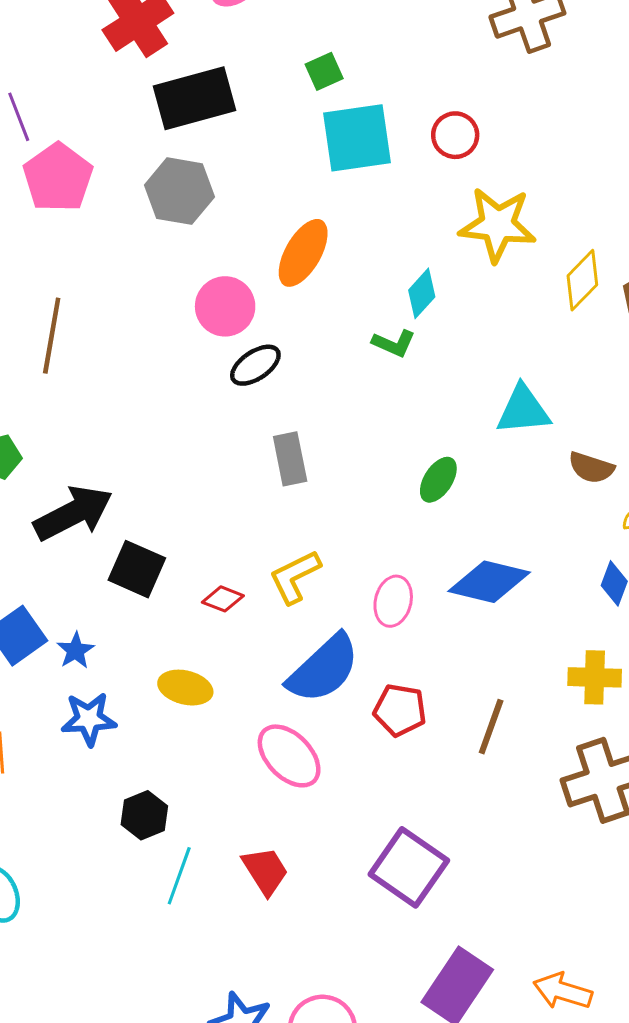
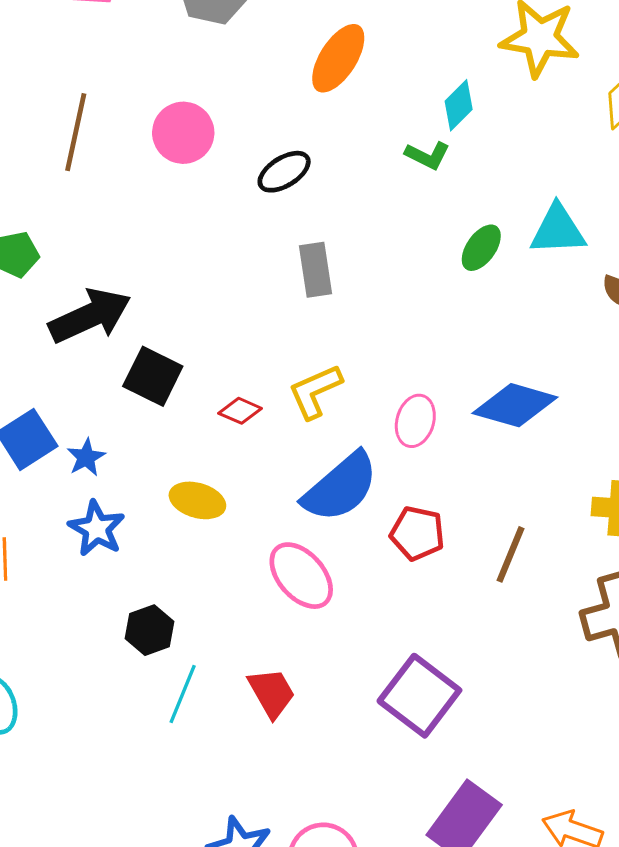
pink circle: (225, 306) -> (183, 133), moved
green ellipse: (438, 480) -> (481, 248), moved
blue star: (89, 719) -> (97, 529), turned 30

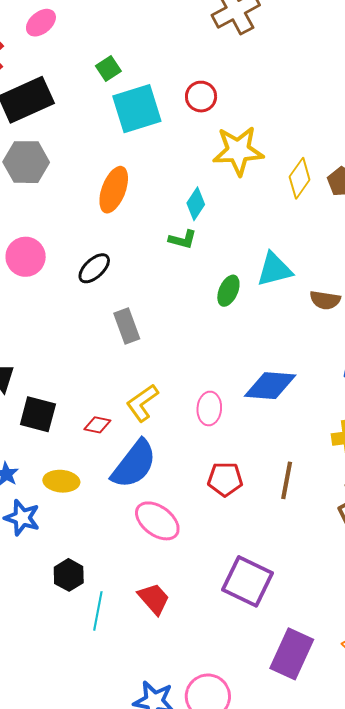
blue semicircle: (341, 487) -> (134, 464), moved
yellow ellipse: (197, 500) -> (61, 481), moved

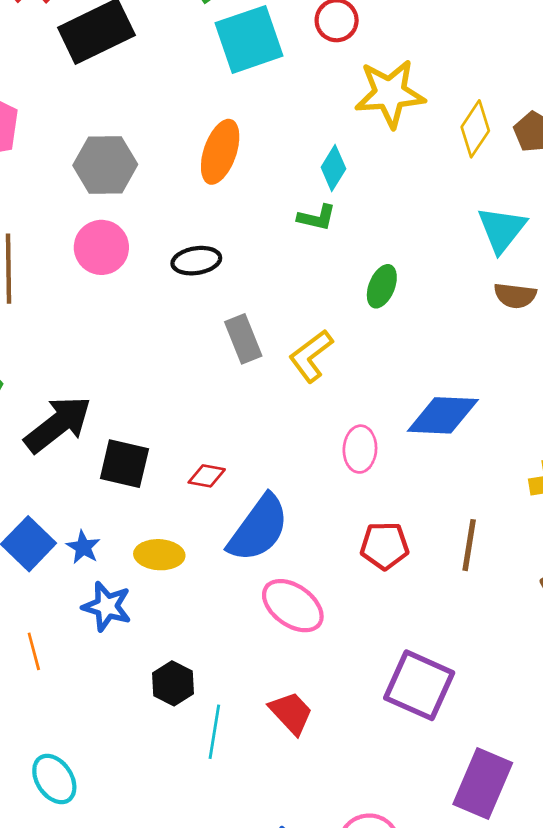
gray hexagon: (26, 162) -> (105, 165), moved
black ellipse: (94, 268) -> (196, 261), turned 36
cyan triangle: (274, 270) -> (502, 229), moved, turned -36
yellow L-shape: (142, 403) -> (311, 356), moved

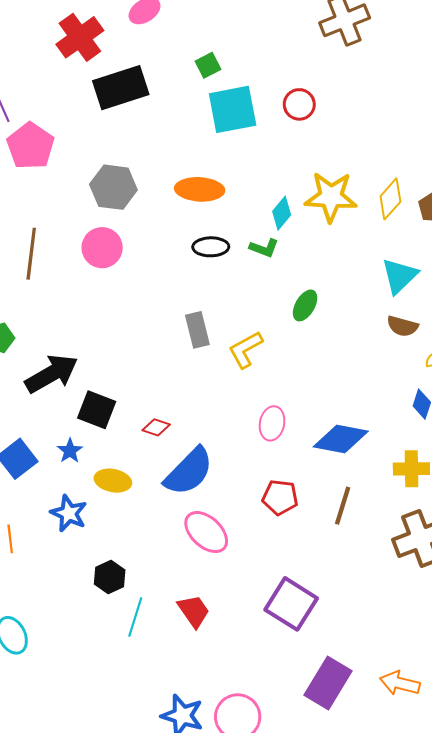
yellow star: (390, 93) -> (331, 197), moved
orange ellipse: (220, 152) -> (200, 189), turned 66
black ellipse: (196, 261) -> (211, 247), moved
blue diamond: (443, 415) -> (341, 439), moved
blue star: (83, 547) -> (70, 451), moved

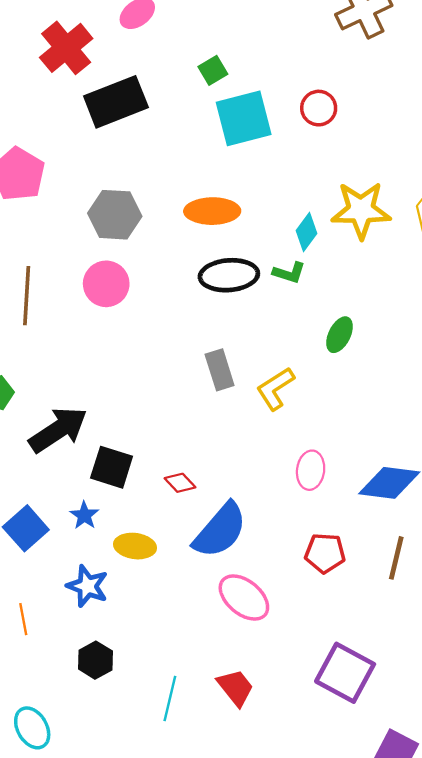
black ellipse: (211, 247) -> (229, 275), size x1.4
red diamond: (156, 427) -> (180, 483), turned 32
black hexagon: (110, 577) -> (95, 660), moved

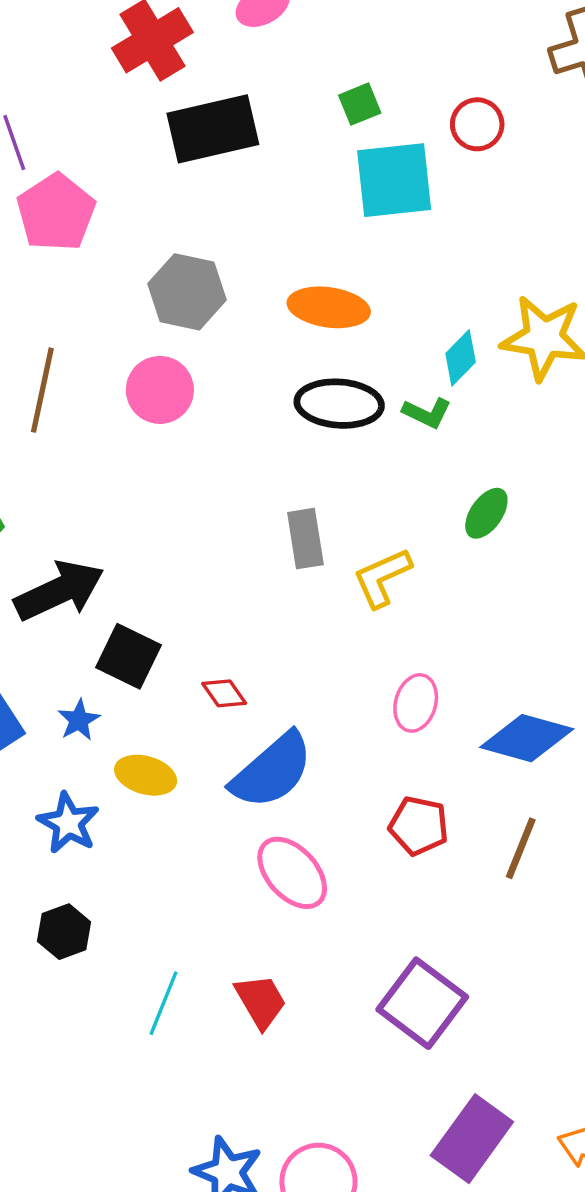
red circle: (319, 108) -> (477, 124), moved

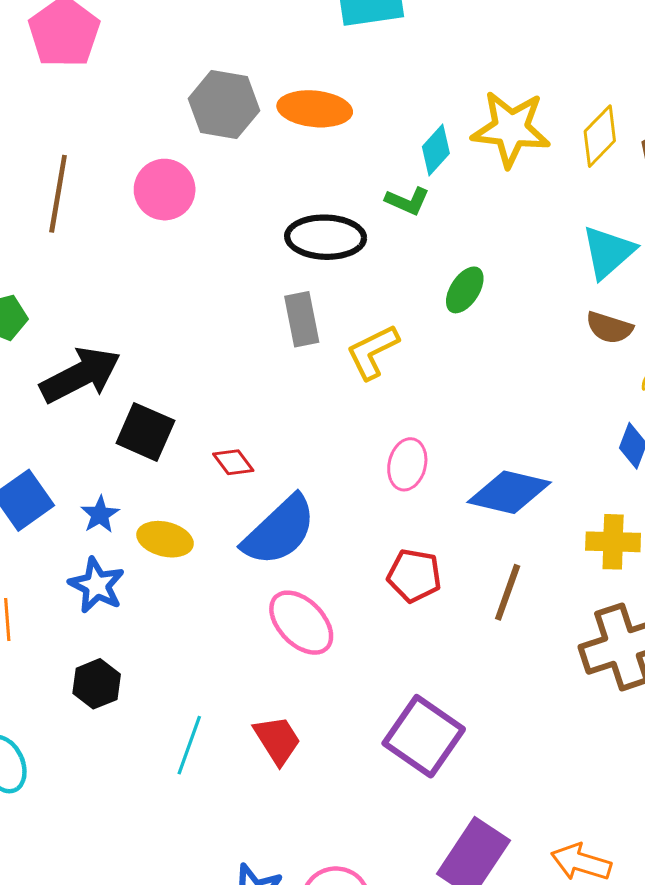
gray hexagon: (187, 292) -> (224, 105), moved
black ellipse: (339, 404) -> (326, 237), moved
blue star: (79, 720) -> (100, 515), moved

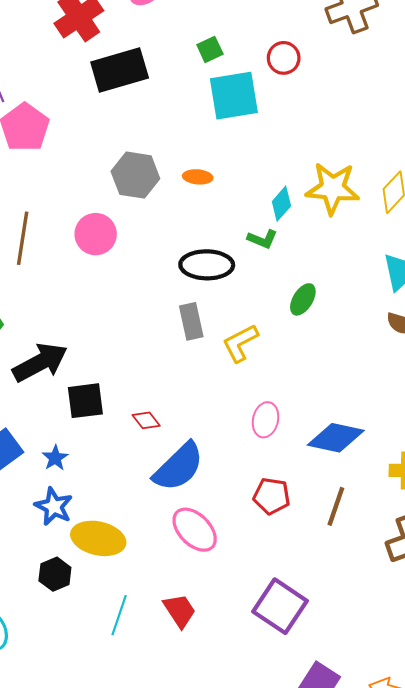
orange ellipse: (315, 109) -> (198, 177), size x0.6
black square: (145, 432) -> (85, 401), turned -30
yellow ellipse: (165, 539) -> (98, 538), moved, size x1.4

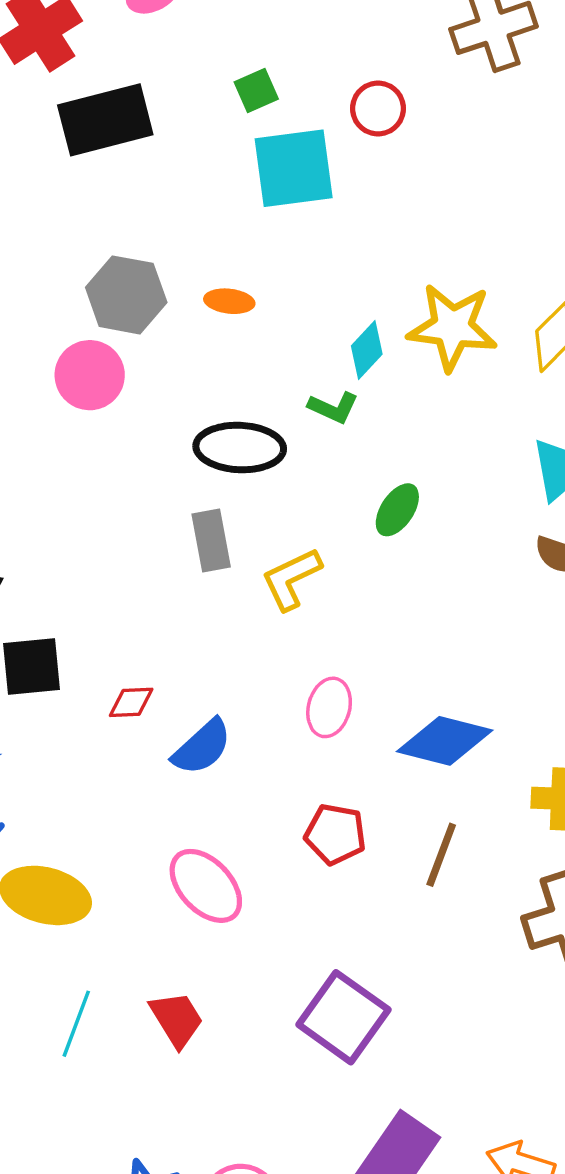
pink circle: (96, 234) -> (90, 375), moved
red diamond: (146, 420) -> (131, 702), turned -56
blue semicircle: (179, 467) -> (202, 747), moved, size x0.7

